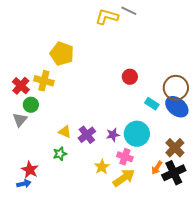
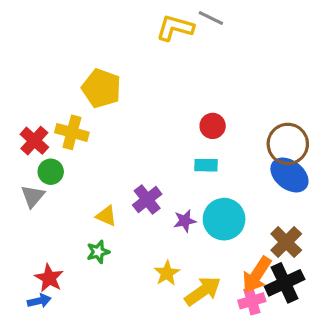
cyan rectangle: (152, 104) -> (206, 165), moved, turned -32
purple cross: (87, 135) -> (147, 200), moved
pink cross: (125, 157) -> (252, 301), moved, turned -35
orange arrow: (157, 168) -> (257, 275), size x1.6

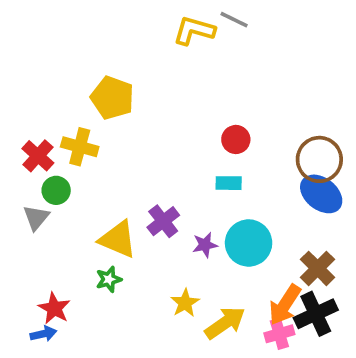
yellow triangle: (106, 216) -> (118, 239), size x1.6

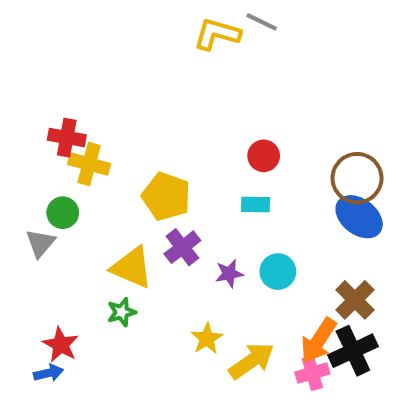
yellow pentagon: (112, 98) -> (166, 196), moved
red cross: (38, 156) -> (67, 138), moved, turned -32
cyan circle: (249, 243) -> (278, 272), size x0.7

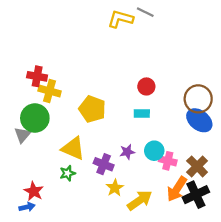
green circle: (63, 213) -> (35, 118), size x1.6
purple cross: (182, 247) -> (104, 164), moved, turned -30
pink cross: (312, 373) -> (168, 161), moved, turned 30

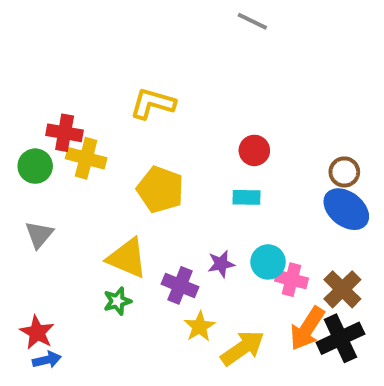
yellow L-shape: (120, 19) -> (153, 103), moved
brown circle: (198, 99) -> (344, 172), size x0.6
green circle: (35, 118) -> (35, 166), moved, size x0.7
red star: (34, 191) -> (37, 332), moved

